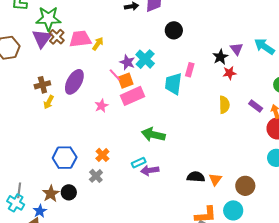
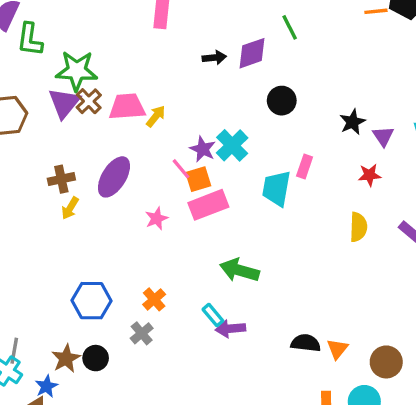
black star: (220, 57) -> (353, 122), moved
cyan rectangle: (139, 163) -> (213, 315), turned 72

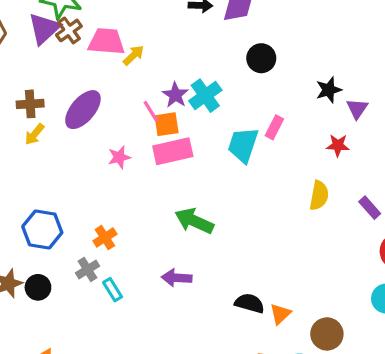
cyan rectangle: (213, 315) -> (113, 290), moved

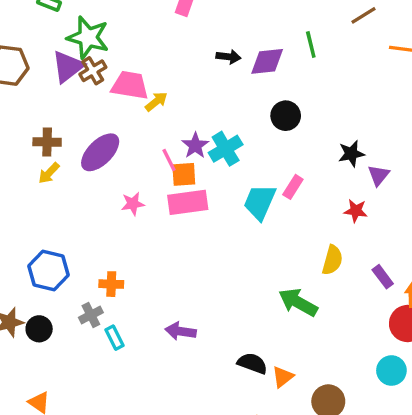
green arrow: (194, 221) -> (298, 302), moved
orange cross: (105, 238) -> (111, 284), turned 30

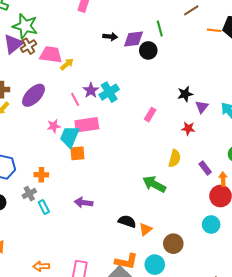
black circle: (286, 116) -> (148, 50), moved
orange square: (184, 174) -> (77, 153), moved
cyan trapezoid: (260, 202) -> (70, 137), moved

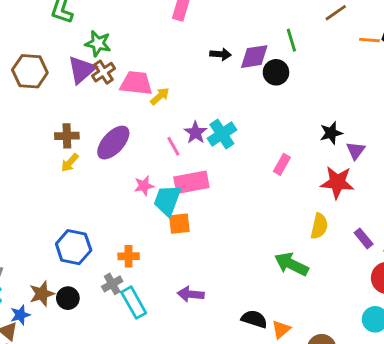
green star: (25, 26) -> (98, 43), size x0.7
red star: (188, 128) -> (337, 182), size x1.6
cyan rectangle: (44, 207) -> (134, 303), size x1.5

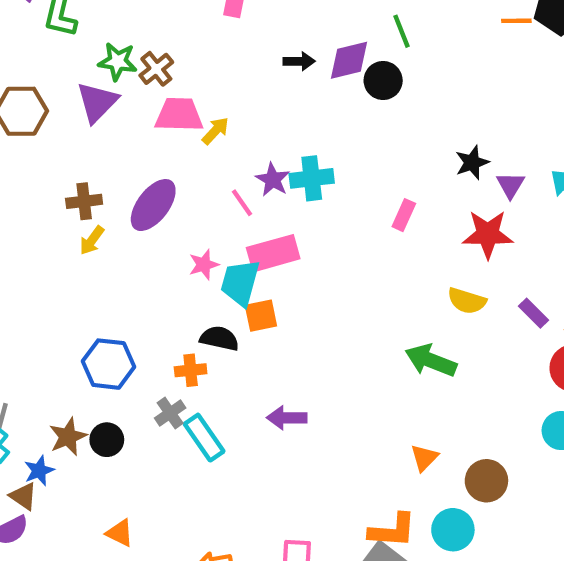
brown cross: (104, 72) -> (156, 69), moved
cyan cross: (222, 134) -> (312, 178), turned 32
yellow semicircle: (319, 226) -> (467, 301), turned 100
black semicircle: (254, 319) -> (219, 338), moved

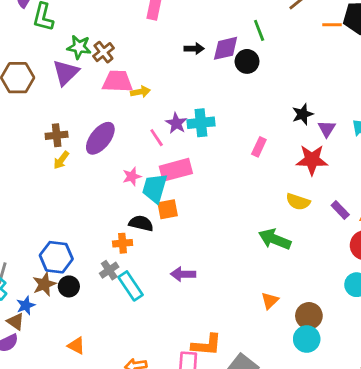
yellow arrow: (215, 131) -> (140, 92), turned 36
blue hexagon: (109, 364) -> (56, 257), moved
cyan circle: (453, 530) -> (307, 339), moved
orange L-shape: (392, 531) -> (206, 345), moved

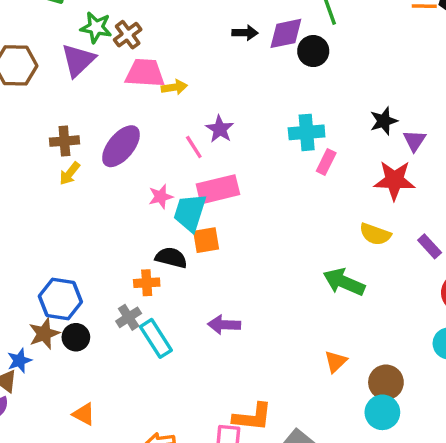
cyan cross: (201, 123) -> (307, 132), moved

